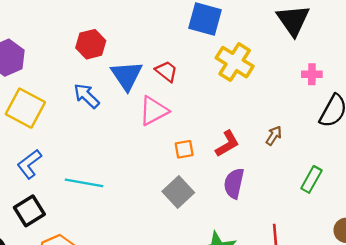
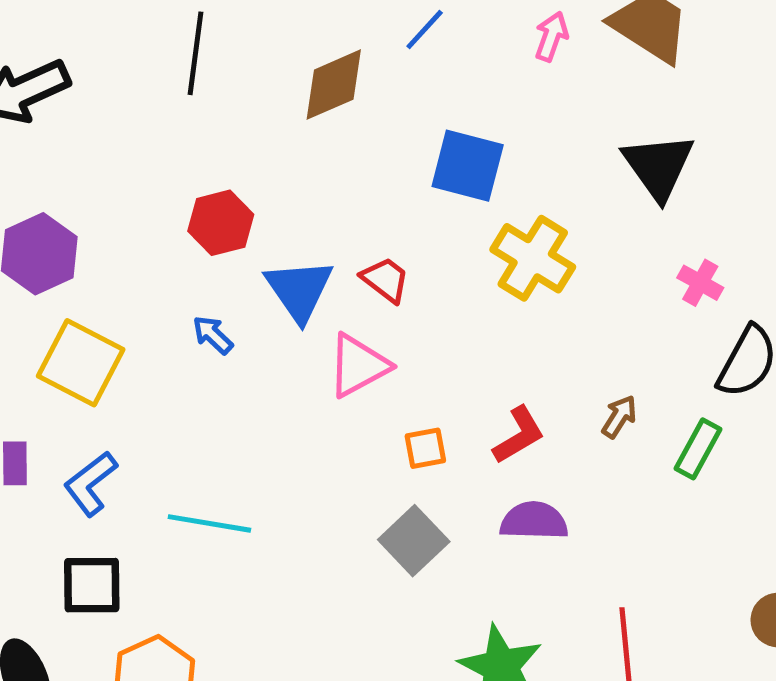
pink cross: (312, 74) -> (700, 283), turned 30
blue arrow: (86, 96) -> (213, 335), size x0.7
green rectangle: (311, 179) -> (698, 449), moved
purple semicircle: (234, 183) -> (534, 521), turned 80
black square: (29, 211) -> (92, 585), turned 32

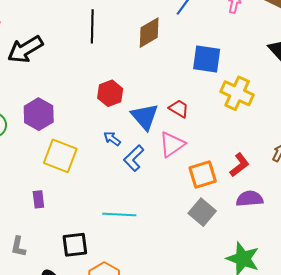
orange square: (425, 448) -> (203, 174), size x1.6
blue L-shape: (90, 484) -> (134, 158), moved

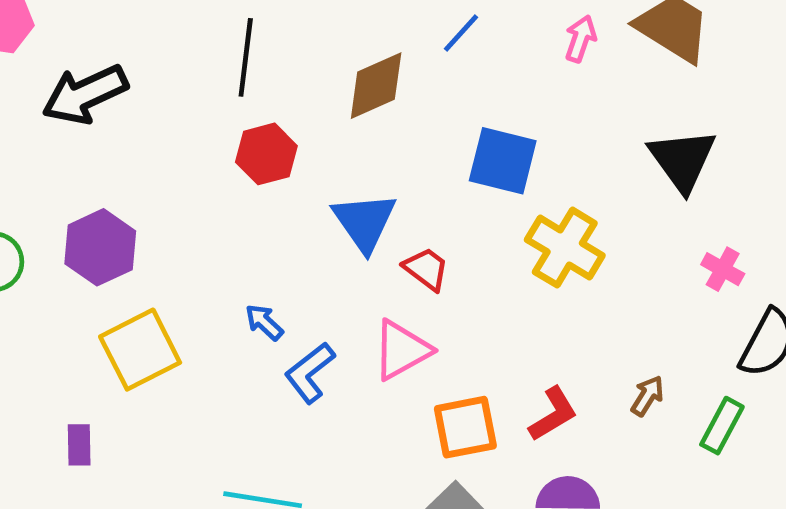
red hexagon: (110, 93) -> (266, 154), moved
blue triangle: (145, 117) -> (365, 222), moved
yellow square: (60, 156) -> (140, 350), turned 36

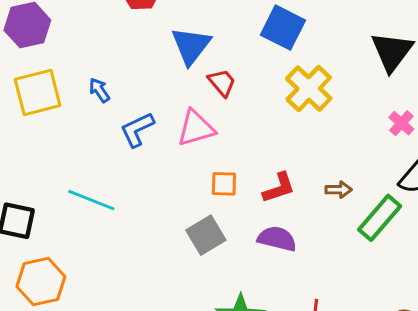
blue arrow: (264, 322) -> (99, 90), moved
brown arrow: (647, 396) -> (339, 190), turned 45
green rectangle: (722, 426) -> (380, 218), size x1.4
orange square: (465, 427) -> (224, 184), size x0.7

